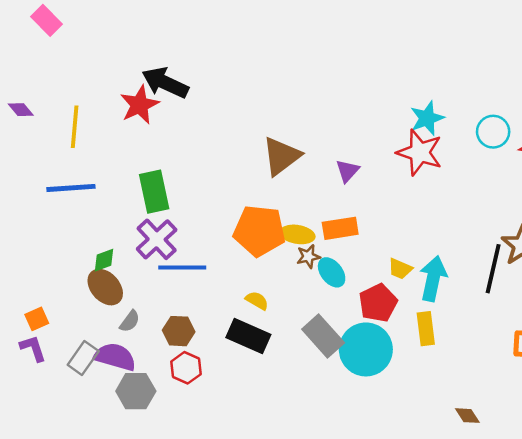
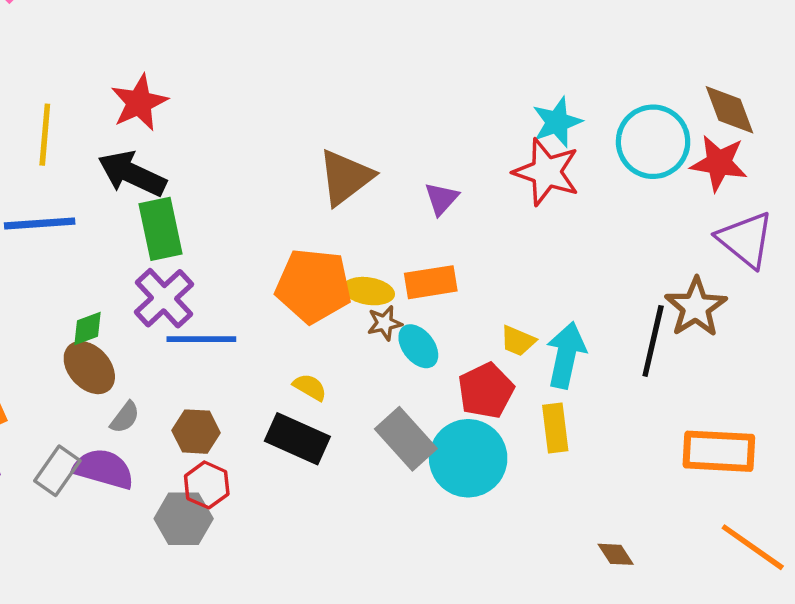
black arrow: (165, 83) -> (132, 174), moved
cyan circle: (493, 132) -> (653, 142), size x1.5
gray hexagon: (136, 391) -> (184, 519), moved

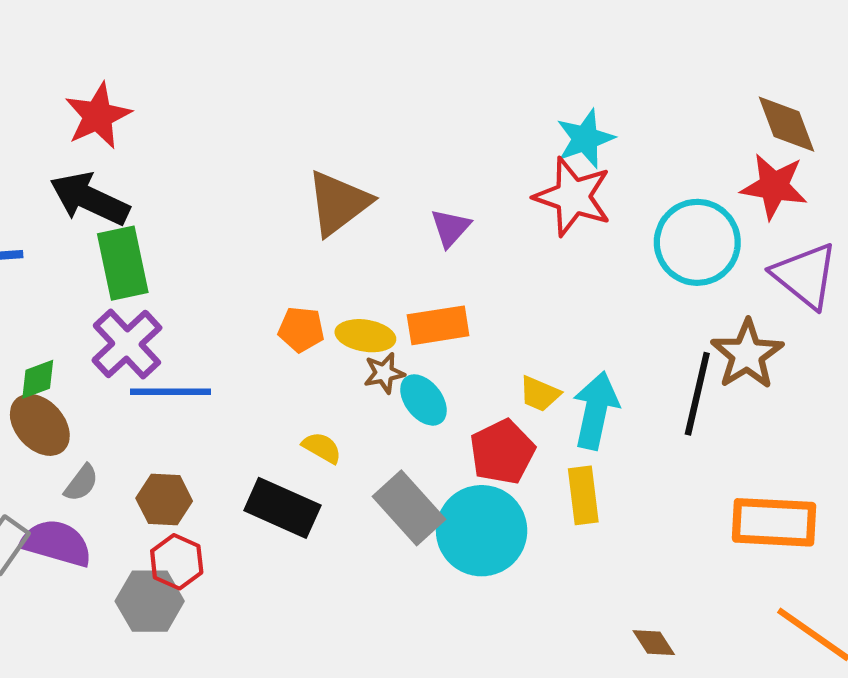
cyan circle: (653, 142) -> (697, 242), moved
orange pentagon: (313, 286) -> (301, 329), size x0.5
yellow semicircle: (310, 387) -> (322, 448), moved

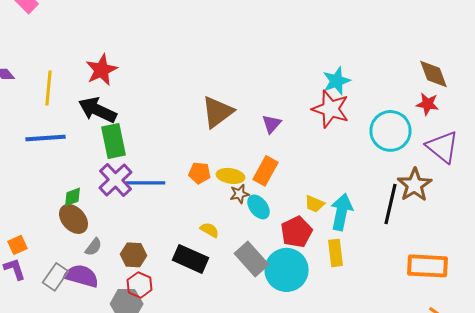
red star: (774, 186) -> (428, 104), size x0.7
orange rectangle: (438, 325) -> (266, 171), turned -52
blue line: (170, 392) -> (146, 183), moved

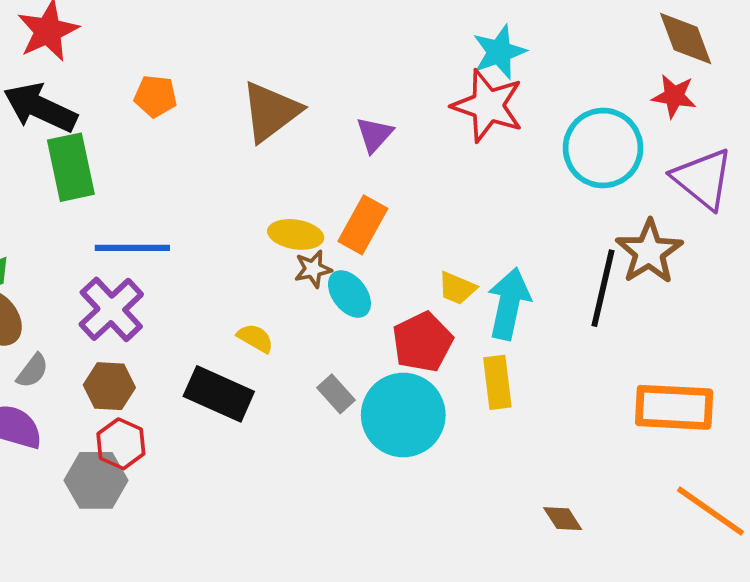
orange pentagon: (200, 173) -> (155, 96), moved
purple cross: (116, 180) -> (111, 309), moved
gray rectangle: (252, 259) -> (336, 394), size x0.6

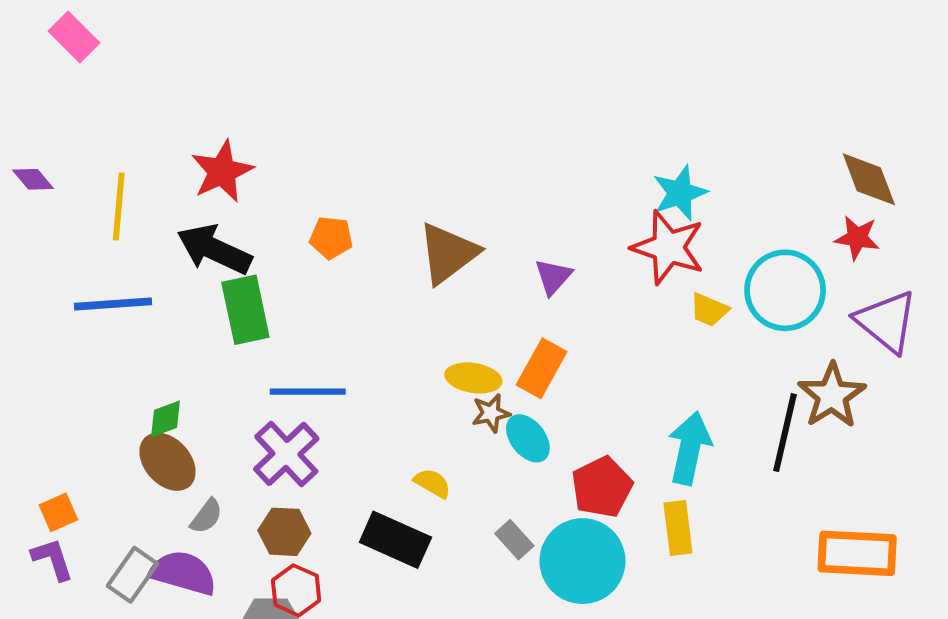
yellow trapezoid: (457, 288) -> (709, 310), moved

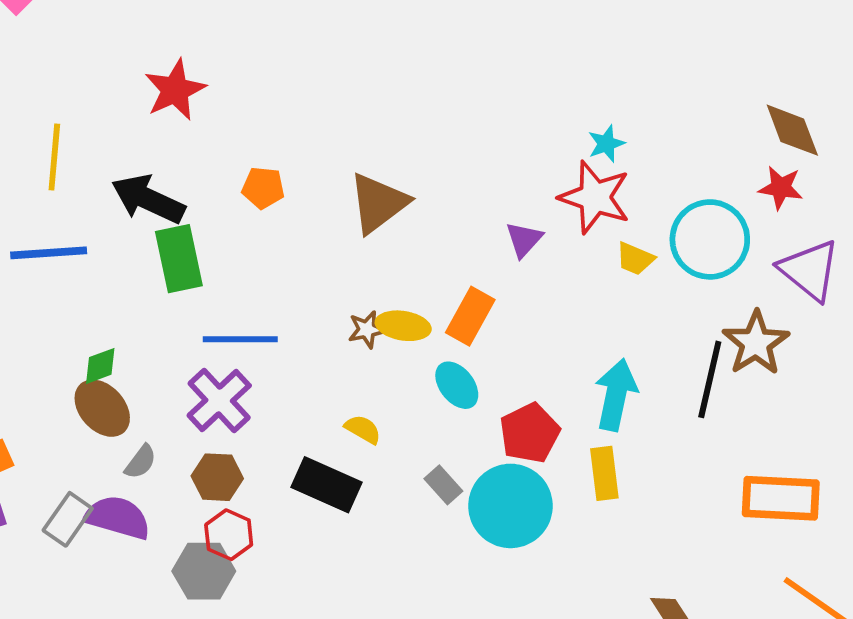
red star: (222, 171) -> (175, 90), moved
cyan star: (680, 193) -> (606, 144), size x0.7
purple triangle: (553, 277) -> (524, 239), moved
brown star: (491, 413) -> (367, 330), moved

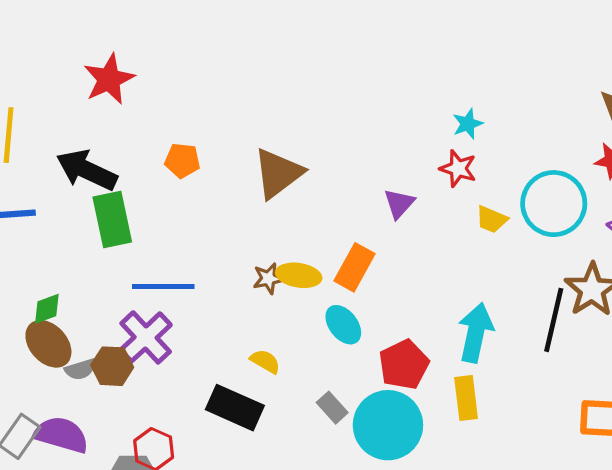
red star: (595, 197) -> (458, 168), size x0.6
gray semicircle: (141, 462) -> (80, 369), moved, turned 36
brown hexagon: (217, 477) -> (112, 366), moved

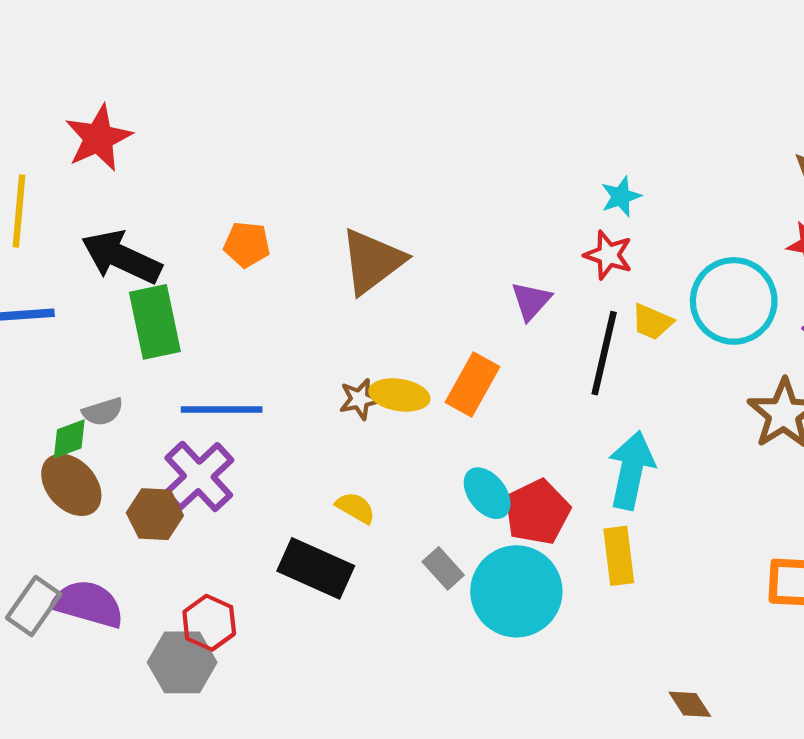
red star: (109, 79) -> (98, 138), moved
black line: (554, 320) -> (604, 353), moved
cyan ellipse: (343, 325) -> (487, 493), moved
gray semicircle: (80, 369) -> (103, 412), moved

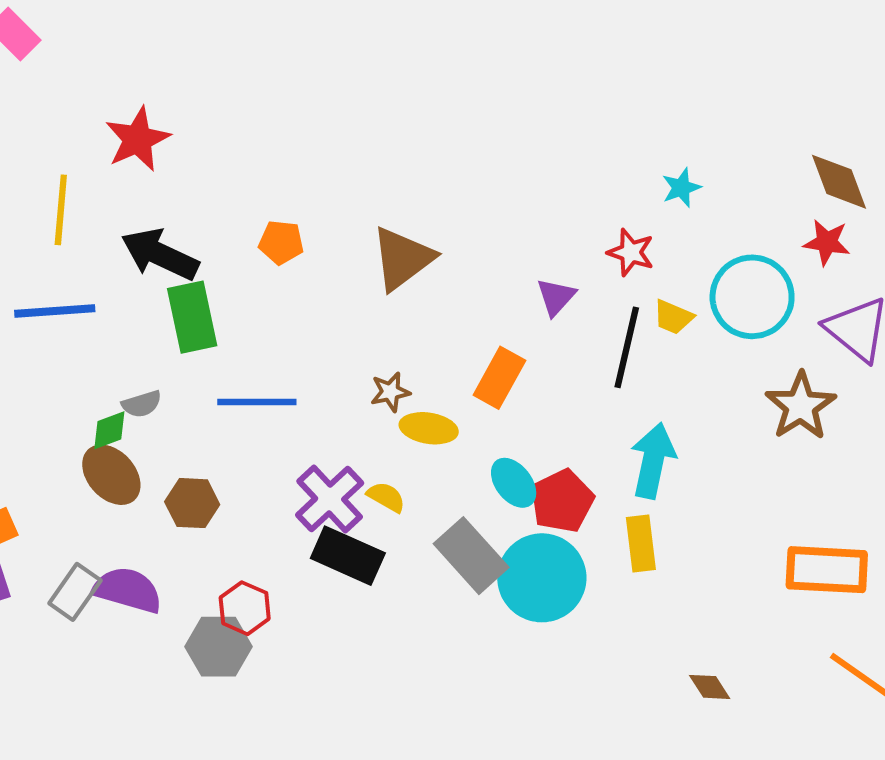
cyan star: (621, 196) -> (681, 188), moved
yellow ellipse: (399, 395) -> (429, 428), moved
purple cross: (199, 476) -> (330, 499), moved
gray rectangle: (443, 568) -> (471, 556), size x1.8

